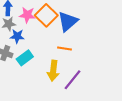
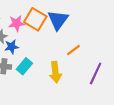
orange line: (65, 49) -> (74, 50), moved, turned -32
purple line: (73, 80) -> (96, 73), moved

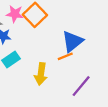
blue triangle: (58, 20) -> (72, 41), moved

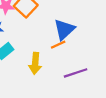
purple line: (81, 86) -> (76, 73), turned 35

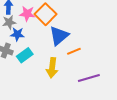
blue triangle: (64, 29) -> (59, 36), moved

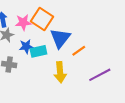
blue star: (17, 34) -> (26, 47), moved
cyan rectangle: (25, 55) -> (38, 51), moved, turned 35

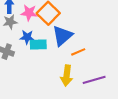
yellow arrow: (60, 72) -> (67, 76), moved

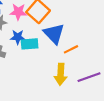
blue triangle: (62, 36) -> (54, 34), turned -30

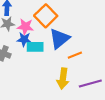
pink star: (18, 12) -> (25, 27), moved
blue triangle: (54, 34) -> (59, 39), turned 30

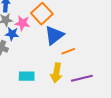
blue star: (24, 39) -> (12, 34), moved
cyan rectangle: (35, 47) -> (27, 76), moved

